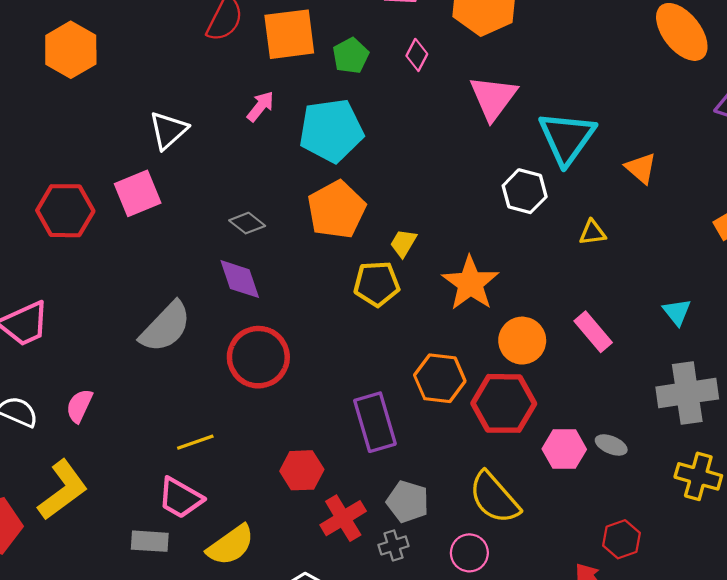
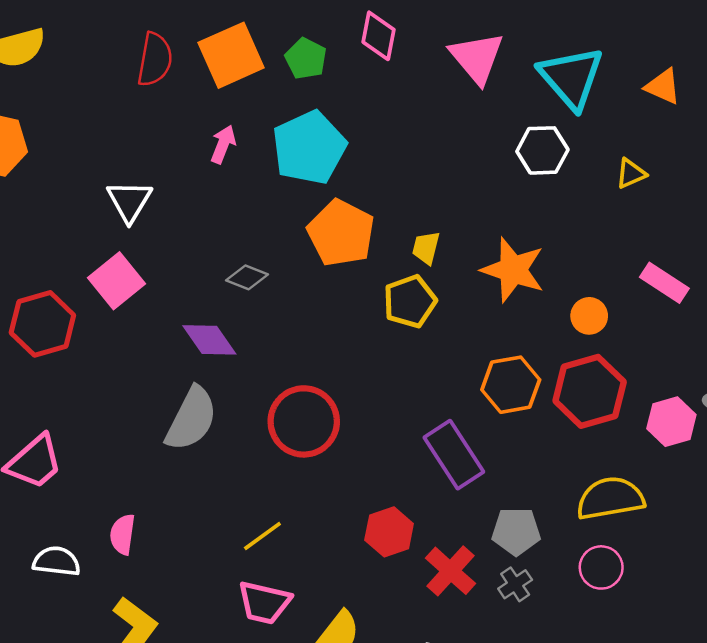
pink diamond: (417, 55) -> (379, 36), size x1.4
purple diamond: (240, 279) -> (209, 340), moved
orange circle: (522, 341) -> (589, 316), size x0.7
yellow semicircle: (494, 498) -> (610, 498), turned 138

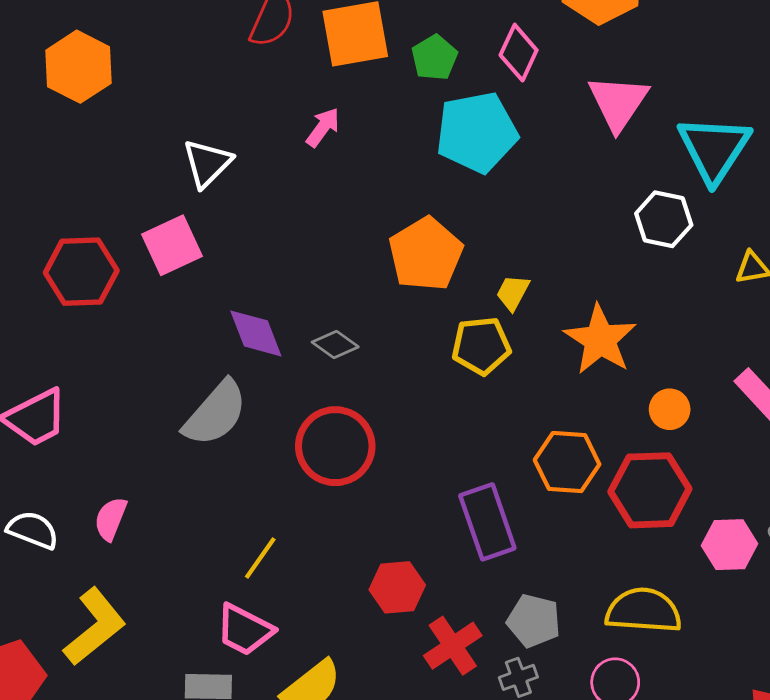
cyan pentagon: (309, 148) -> (477, 132), moved
gray diamond: (247, 277) -> (335, 345), moved
yellow line: (262, 536) -> (260, 558), turned -33

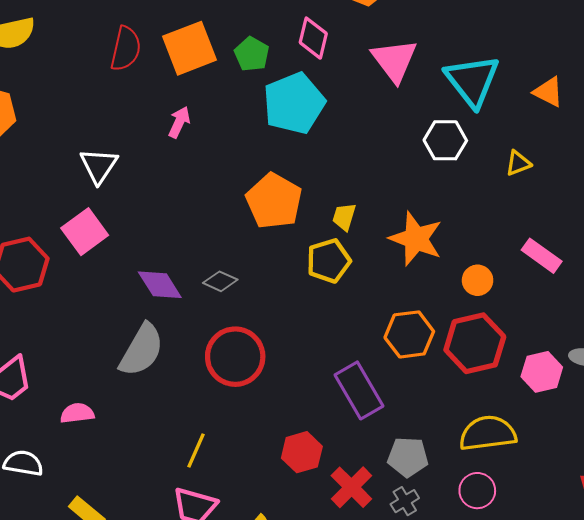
pink semicircle: (111, 519) -> (77, 413), moved, turned 72

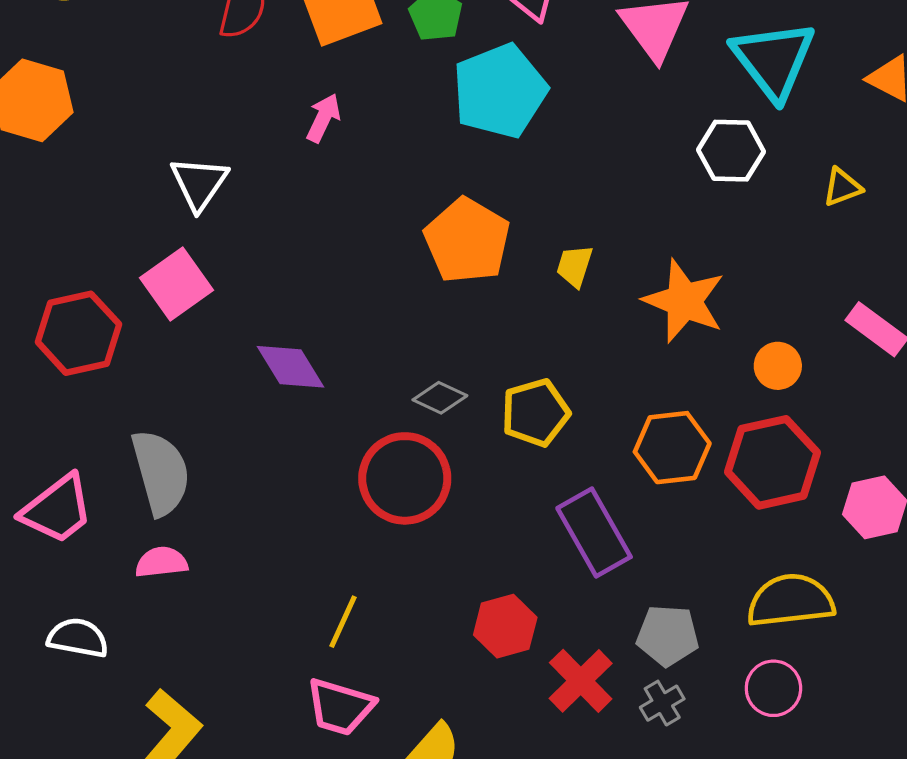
yellow pentagon: (329, 261) -> (535, 413), moved
gray diamond: (220, 281) -> (440, 398), moved
gray semicircle: (142, 350) -> (161, 472), moved, turned -46

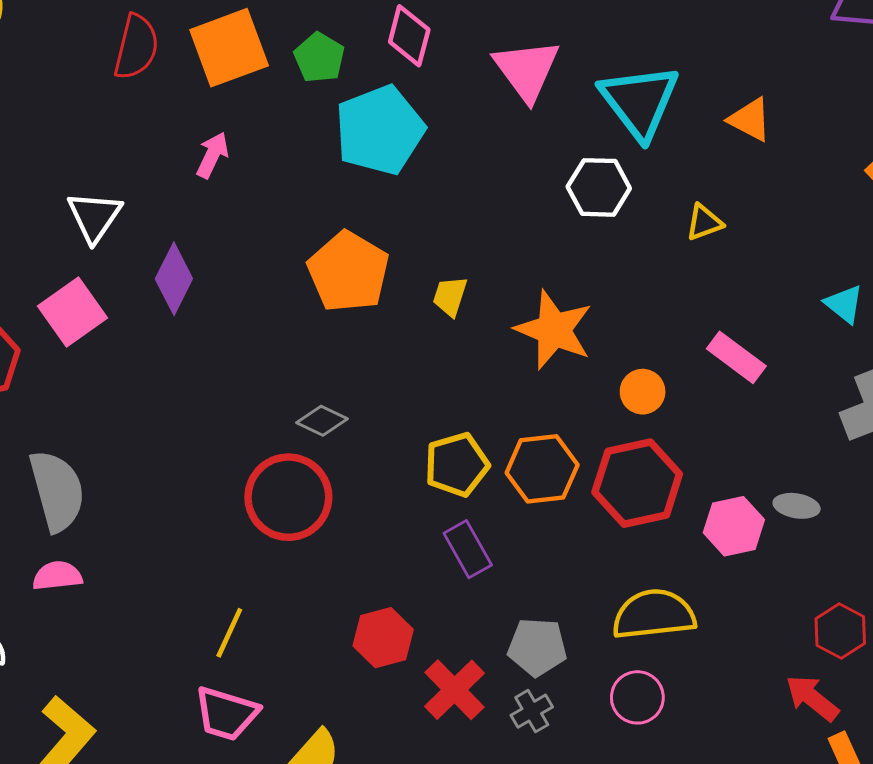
purple diamond: (291, 367) -> (174, 279), moved, turned 58
yellow pentagon: (535, 413) -> (457, 465), moved
purple rectangle: (594, 533) -> (468, 549), size x0.7

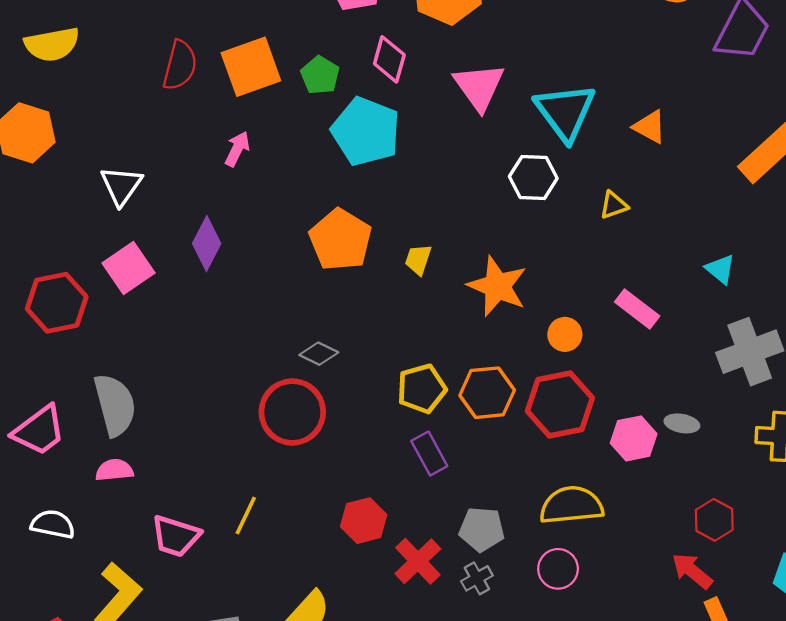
cyan pentagon: (380, 130) -> (366, 131), turned -30
white triangle: (94, 217) -> (121, 186), moved
pink trapezoid: (226, 714) -> (176, 536), moved

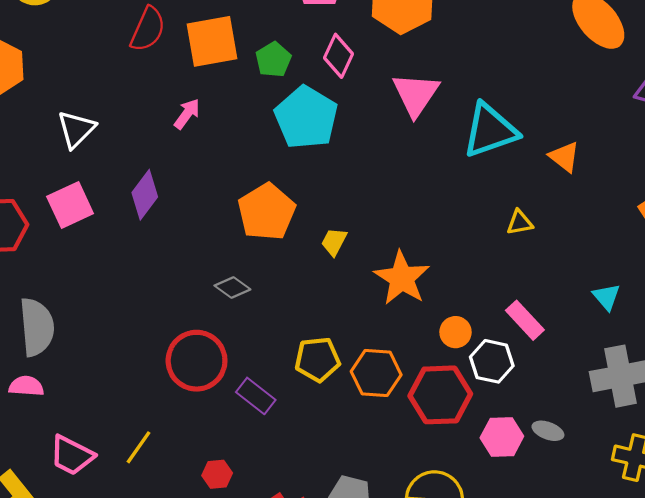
cyan triangle: (565, 112) -> (490, 130), turned 38
white hexagon: (533, 177) -> (492, 361), moved
gray diamond: (319, 354) -> (232, 287), moved
purple rectangle: (429, 454) -> (256, 396), moved, turned -33
red hexagon: (364, 521) -> (217, 474), moved, size x0.7

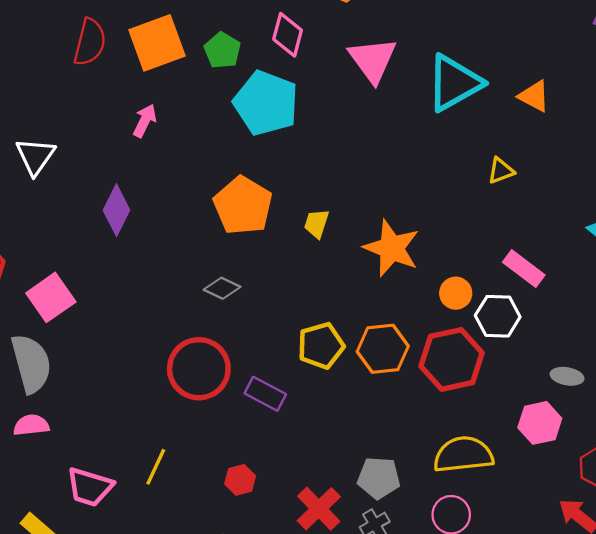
pink square: (70, 205) -> (51, 297), moved
pink hexagon: (502, 437) -> (540, 423), moved

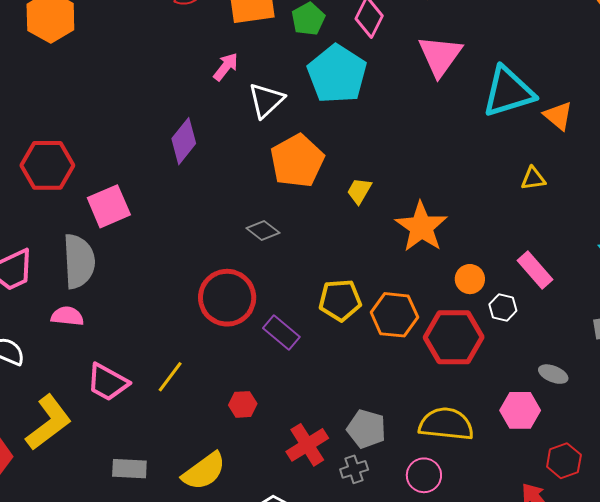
orange triangle: (534, 96) -> (558, 116), moved
white triangle: (35, 156) -> (266, 100), moved
white hexagon: (498, 316) -> (503, 307), size x0.7

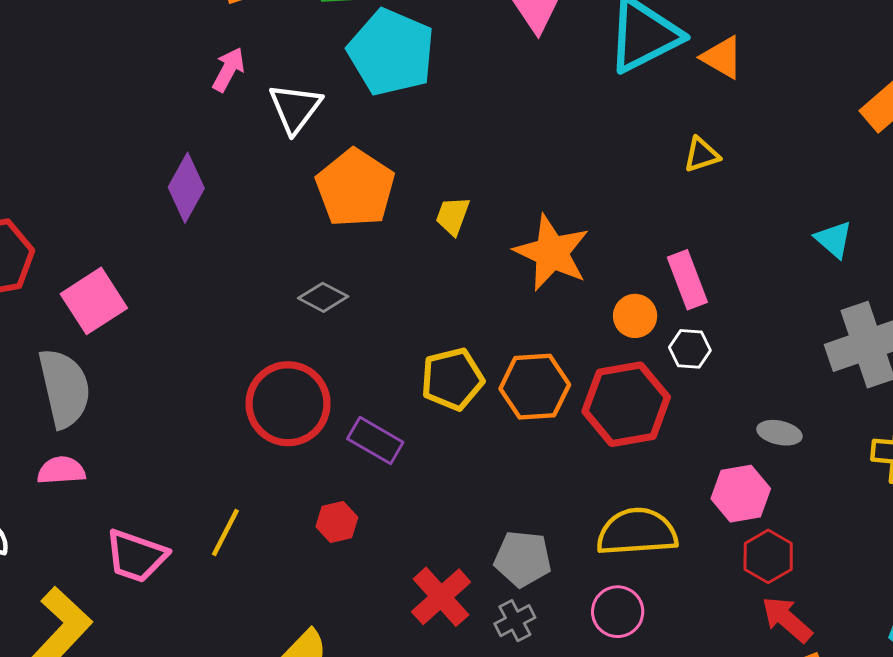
pink rectangle: (535, 270) -> (687, 280), moved, turned 30
red hexagon: (243, 404) -> (337, 522), moved
red hexagon: (564, 461) -> (768, 556), moved

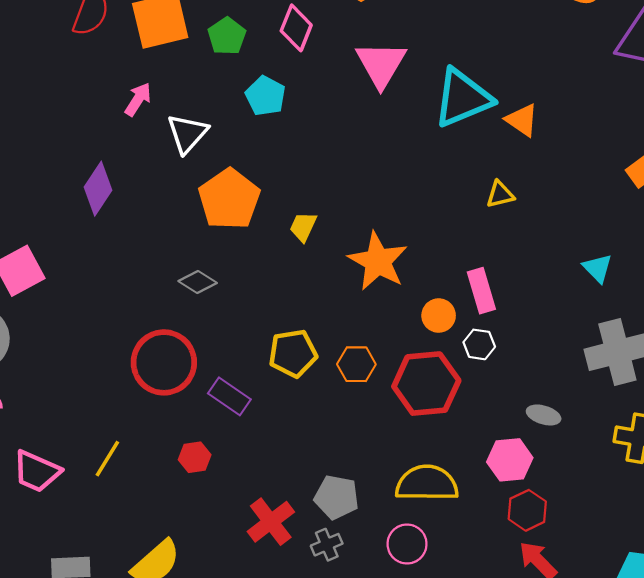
cyan pentagon: (391, 52) -> (265, 96), size x0.6
orange hexagon: (535, 387) -> (356, 364), size x0.7

